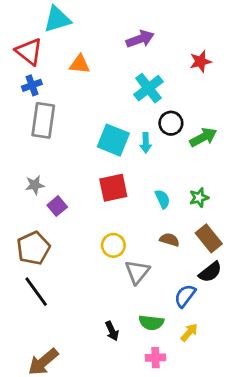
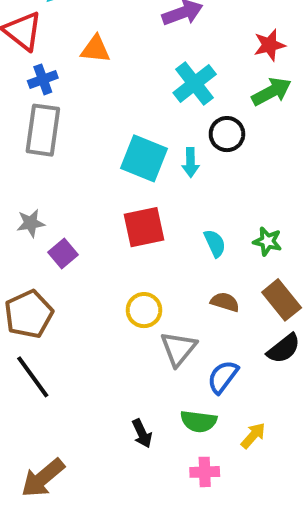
blue cross: (32, 85) -> (43, 79), moved
green arrow: (203, 137) -> (271, 92), moved
green star: (199, 198) -> (267, 241), turned 30
blue semicircle: (185, 296) -> (223, 377), moved

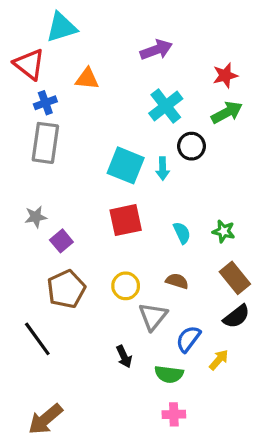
brown semicircle: (225, 302) -> (177, 281), moved
brown pentagon: (29, 314) -> (66, 289), moved
black arrow: (142, 433) -> (124, 357), moved
yellow arrow: (253, 436) -> (219, 360), moved

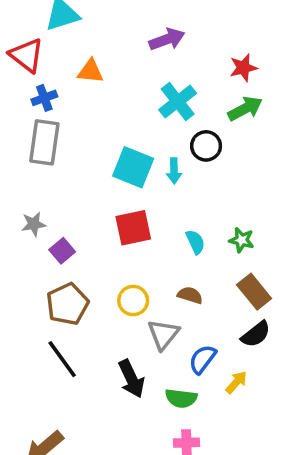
black line: (37, 339) -> (62, 359), moved
black arrow: (124, 357) -> (131, 379), size x1.5

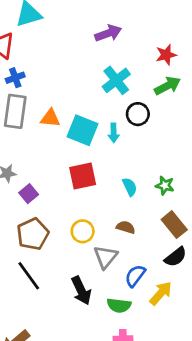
orange triangle: (91, 71) -> (50, 118), moved
yellow arrow: (236, 382) -> (161, 293), size x1.4

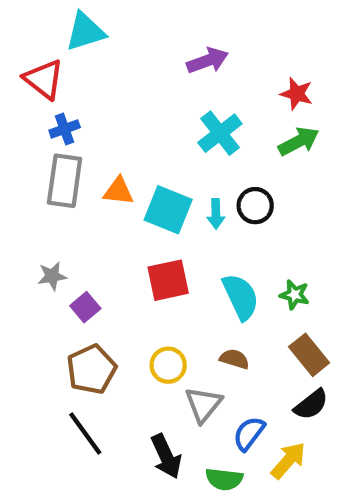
red star: (166, 55) -> (297, 94), turned 30
black circle: (138, 114) -> (255, 206), moved
cyan semicircle: (130, 187) -> (241, 297), size x1.6

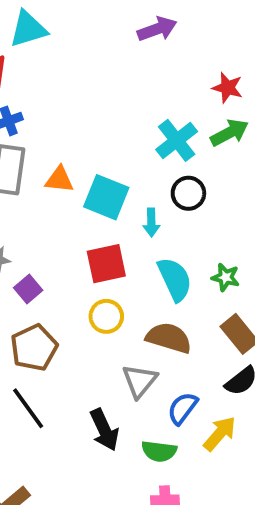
purple arrow: (208, 61) -> (157, 29), moved
cyan cross: (220, 133) -> (177, 140), moved
cyan arrow: (216, 214) -> (151, 223), moved
brown semicircle: (234, 359) -> (169, 338), size x1.6
yellow circle: (168, 365) -> (106, 316), moved

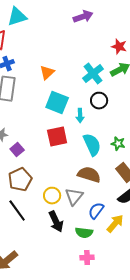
orange triangle: (59, 180) -> (47, 73), moved, turned -49
yellow circle: (106, 316) -> (52, 196), moved

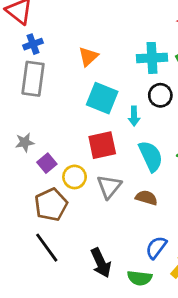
cyan cross: (93, 74) -> (152, 58), turned 35
brown semicircle: (89, 175) -> (146, 198), size x0.7
yellow circle: (52, 196) -> (75, 177), moved
gray triangle: (74, 197) -> (109, 187), moved

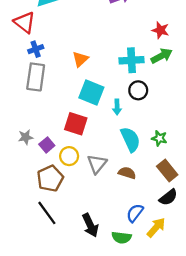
gray star: (25, 142) -> (26, 137), moved
red square: (102, 145) -> (76, 124), moved, turned 30

